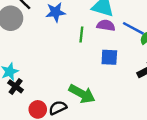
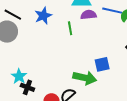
blue square: (109, 57) -> (102, 64), moved

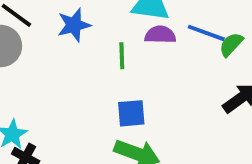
blue square: (102, 64) -> (131, 113), moved

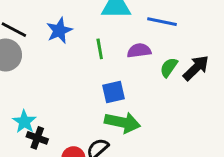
purple semicircle: (160, 35) -> (139, 51), moved
green semicircle: (231, 44) -> (169, 67), moved

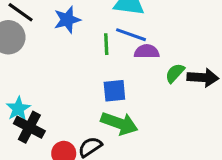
blue line: (162, 22) -> (131, 35), moved
black arrow: (196, 68) -> (203, 78), turned 40
black cross: (37, 138) -> (29, 127), size x1.4

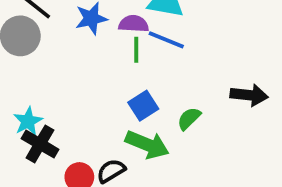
purple semicircle: (147, 52) -> (134, 24), moved
green semicircle: (175, 73) -> (189, 119), moved
blue square: (114, 91) -> (143, 106), turned -30

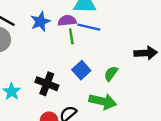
black cross: (40, 144) -> (47, 84), moved
green arrow: (147, 145) -> (103, 101), moved

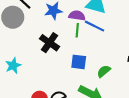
blue square: (81, 70) -> (79, 62), turned 35
black cross: (47, 84) -> (49, 43), moved

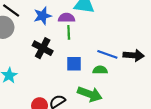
blue line: (95, 26) -> (107, 54), moved
green semicircle: (104, 71) -> (100, 70), turned 48

